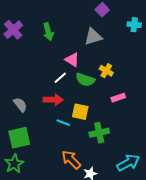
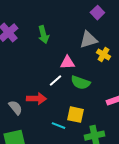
pink triangle: (72, 60) -> (67, 63), turned -35
yellow cross: (106, 71) -> (103, 55), moved
red arrow: (53, 100) -> (36, 99), moved

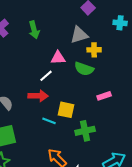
yellow cross: (103, 55) -> (94, 50), turned -32
green semicircle: (80, 83) -> (84, 69), moved
red arrow: (36, 99) -> (38, 96), moved

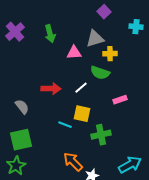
pink triangle: (58, 58) -> (74, 53), moved
white line: (46, 76) -> (81, 88), moved
red arrow: (38, 96) -> (51, 89), moved

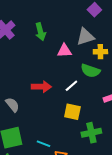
cyan line: (65, 125) -> (43, 144), moved

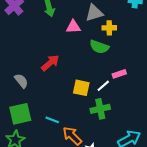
white line: (71, 86) -> (103, 86), moved
red arrow: (41, 87) -> (50, 63), turned -42

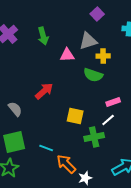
white line: (103, 86) -> (108, 120), moved

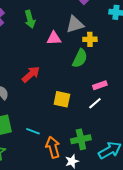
green semicircle: (93, 75) -> (80, 58), turned -84
green cross: (94, 137) -> (81, 139), moved
orange arrow: (66, 164) -> (53, 147), turned 30

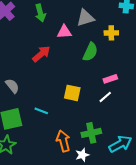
yellow cross: (90, 39) -> (111, 33), moved
red arrow: (31, 74) -> (41, 54), moved
cyan line: (33, 131) -> (41, 111), moved

